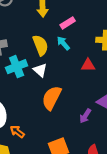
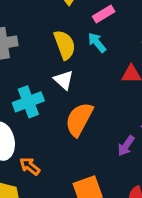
cyan cross: (17, 67) -> (28, 102), moved

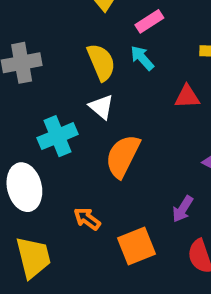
purple arrow: (126, 146) -> (183, 209), moved
orange arrow: (30, 166) -> (87, 219), moved

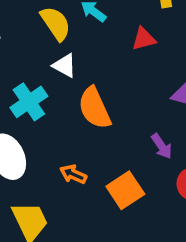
orange semicircle: (123, 156) -> (94, 108), turned -39
purple arrow: (183, 209) -> (162, 146), turned -55

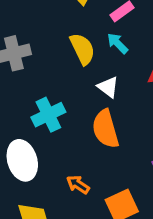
white triangle: (65, 66) -> (108, 87), moved

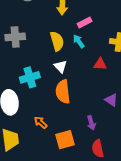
white triangle: (108, 87) -> (60, 66), moved

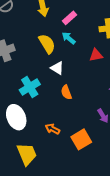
orange semicircle: (63, 92) -> (66, 92), size x0.6

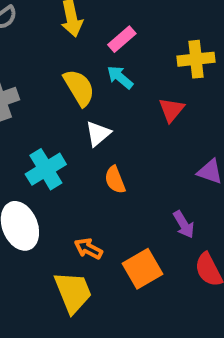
red triangle: (96, 55) -> (171, 110), turned -40
white triangle: (57, 68) -> (98, 134), turned 48
yellow trapezoid: (27, 154) -> (73, 292), moved

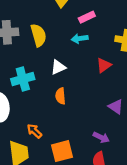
cyan arrow: (120, 77) -> (80, 39), turned -63
yellow semicircle: (79, 88) -> (38, 35), moved
purple arrow: (184, 224) -> (101, 137), moved, turned -49

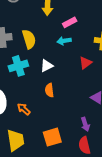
cyan cross: (23, 79) -> (18, 66), moved
orange arrow: (34, 131) -> (24, 109), moved
purple arrow: (101, 137) -> (85, 124), turned 48

